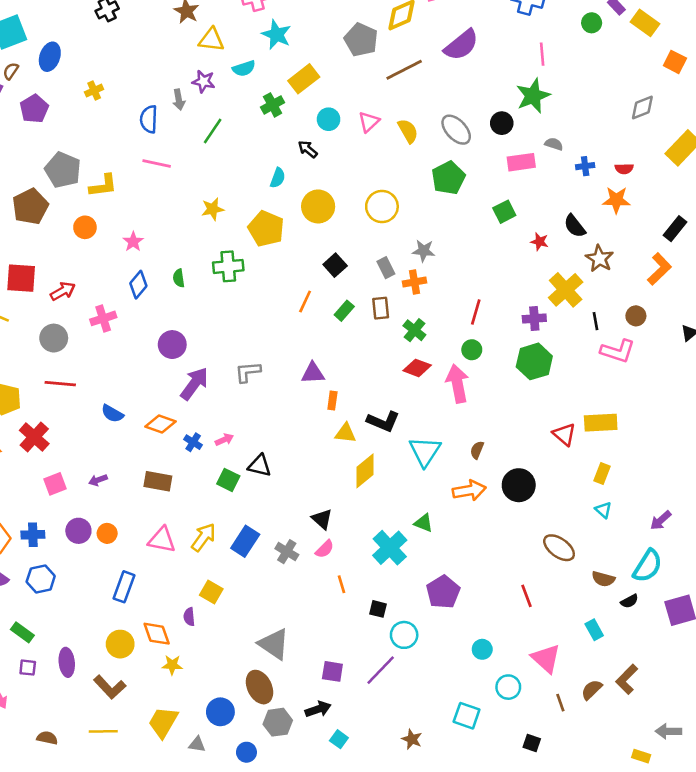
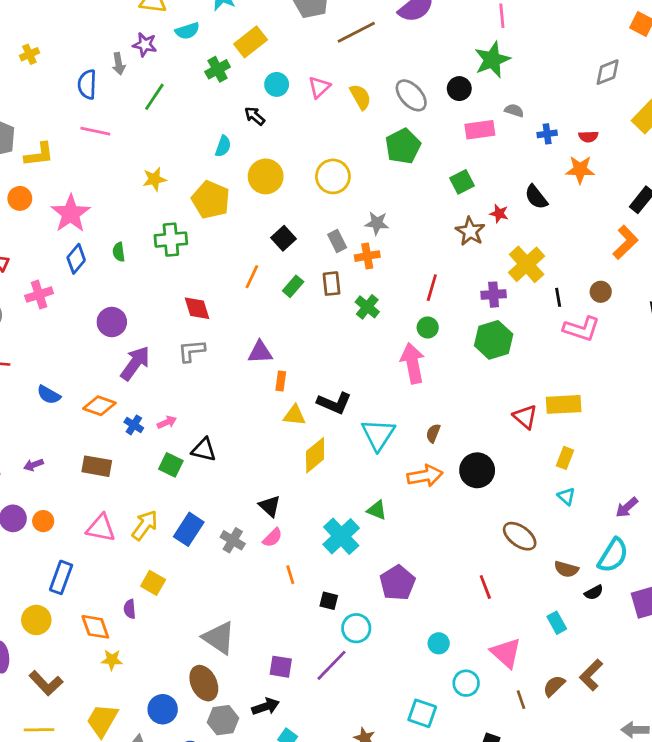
pink star: (133, 242) -> (71, 214), size x1.8
brown star: (599, 259) -> (470, 231), moved
red diamond: (417, 368) -> (197, 308), moved, turned 52
yellow circle: (120, 644) -> (36, 620), moved

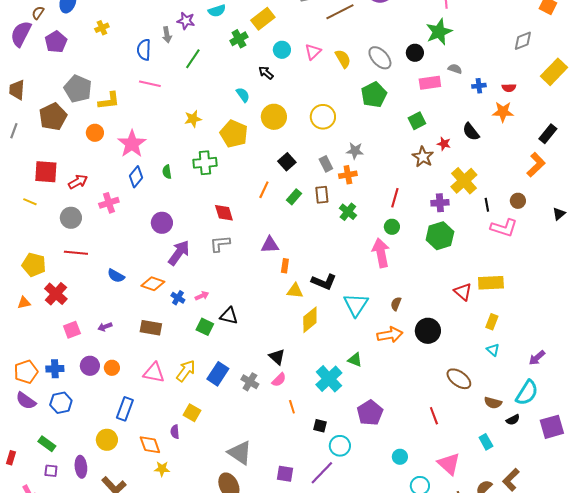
cyan semicircle: (223, 146) -> (243, 95), turned -56

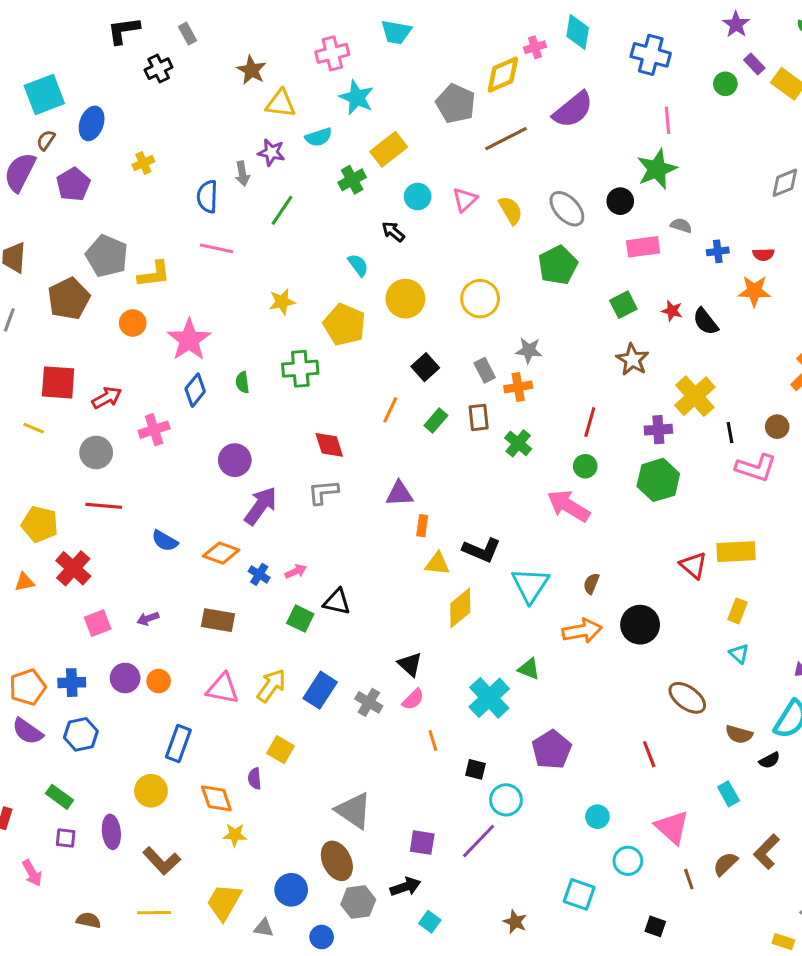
red star: (444, 144) -> (672, 311), moved
pink arrow: (381, 253) -> (568, 506), turned -48

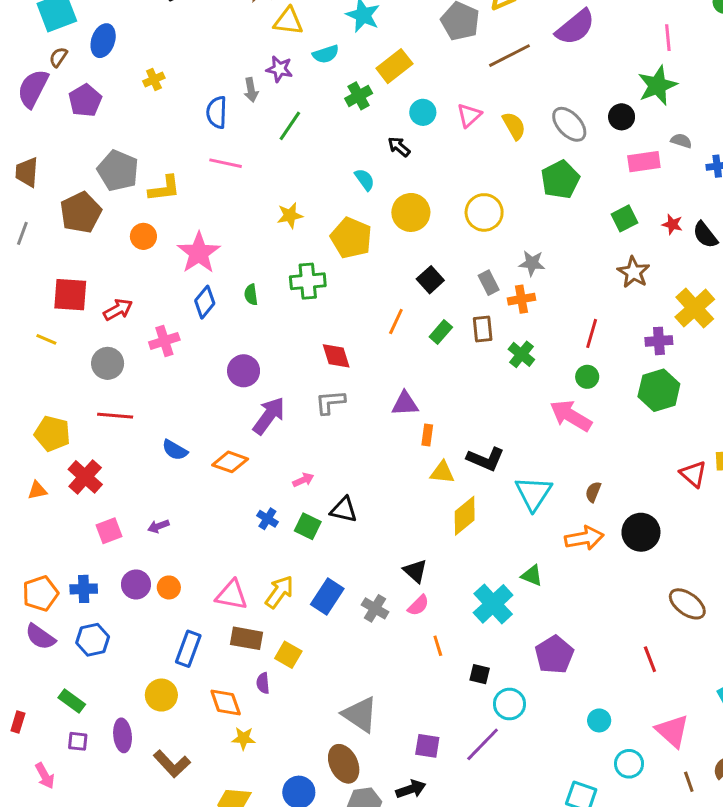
blue cross: (259, 574) -> (267, 519), moved
brown rectangle: (218, 620) -> (247, 638), moved

